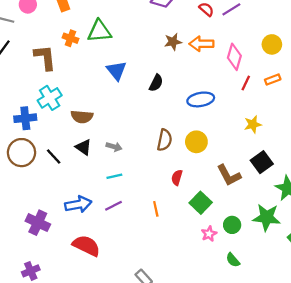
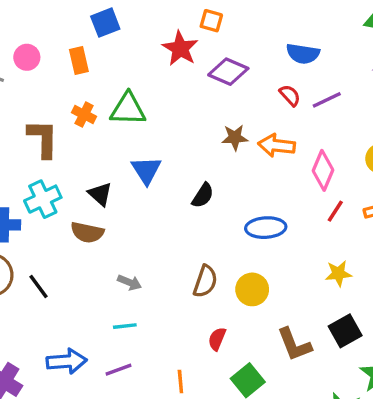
black triangle: (83, 147) -> (100, 194), moved

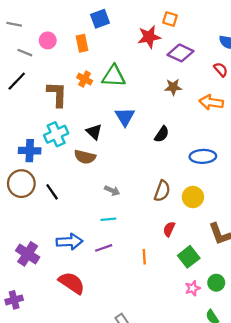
red star: (180, 48) -> (149, 37), turned 30
brown star: (235, 137) -> (173, 87), moved

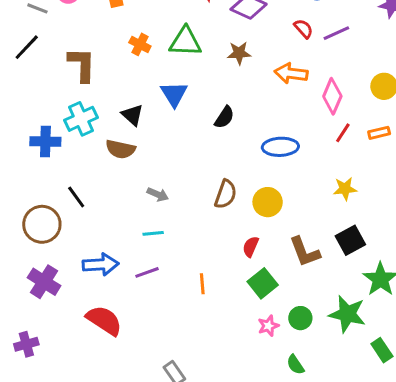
green triangle: (114, 76) -> (185, 42), moved
orange cross: (85, 79) -> (140, 44), moved
brown circle: (21, 184) -> (42, 224), moved
red semicircle: (169, 229) -> (251, 247), moved

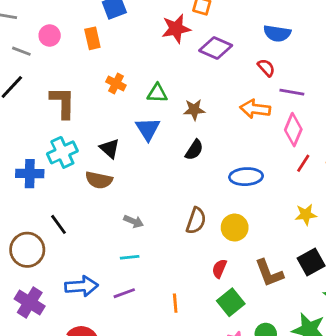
purple line: (336, 33) -> (292, 92), moved, turned 35
green triangle: (185, 42) -> (157, 93), moved, size x0.7
brown star: (239, 53) -> (194, 110), moved

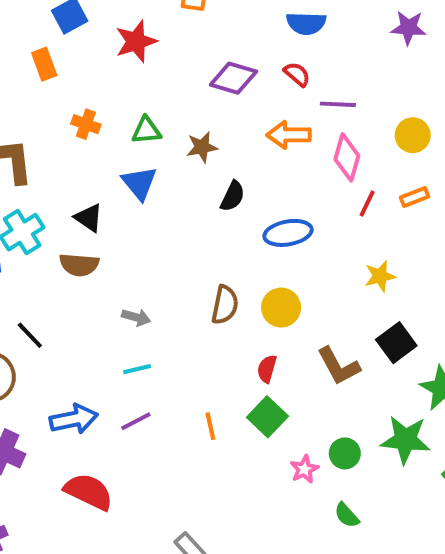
red star: (176, 29) -> (136, 41), moved
purple diamond: (216, 48) -> (233, 78), moved
black semicircle: (194, 150) -> (233, 196), moved
green square: (231, 302) -> (267, 417), moved

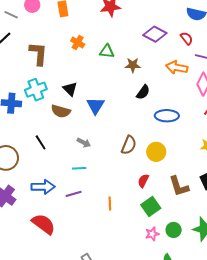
blue triangle: (139, 183) -> (96, 106), moved
black line: (30, 335) -> (41, 142), moved
green square: (267, 417) -> (151, 207), moved

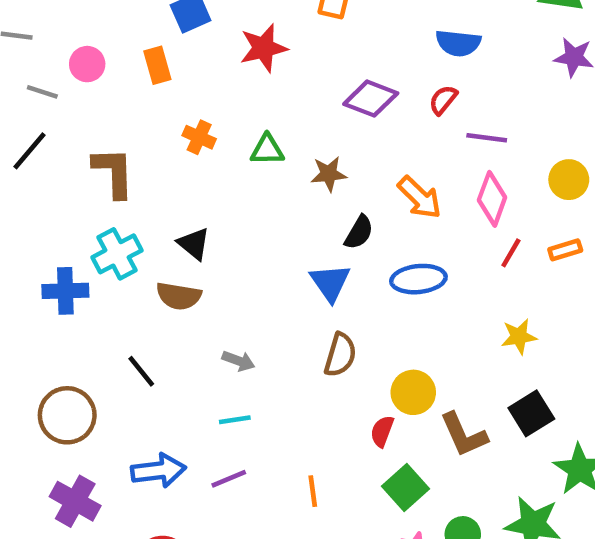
red semicircle: (187, 38) -> (443, 100), turned -96
orange arrow: (177, 67) -> (420, 198), moved, turned -140
blue triangle: (96, 106) -> (330, 283), moved
yellow circle: (156, 152) -> (413, 392), moved

